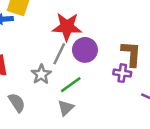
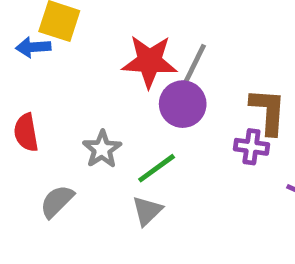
gray line: (59, 54) -> (195, 64), moved
gray semicircle: (17, 103) -> (57, 201), turned -102

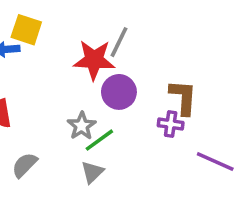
gray line: (195, 64) -> (119, 42), moved
gray star: (102, 149) -> (82, 126), moved

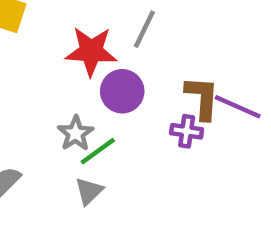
gray line: (119, 42) -> (144, 29), moved
purple line: (215, 161) -> (238, 107), moved

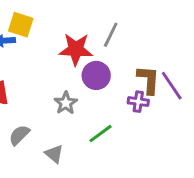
purple line: (238, 107) -> (172, 86), turned 32
green line: (98, 151) -> (101, 134), moved
gray triangle: (89, 191) -> (54, 154), moved, turned -36

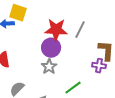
gray line: (111, 35) -> (80, 30), moved
purple circle: (96, 75) -> (51, 48), moved

